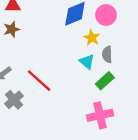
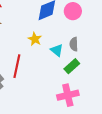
yellow star: (92, 38) -> (35, 39), moved
red line: (39, 81) -> (17, 66), turned 60

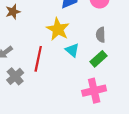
yellow star: (35, 39) -> (58, 29), size x1.5
cyan triangle: (57, 50) -> (72, 50), moved

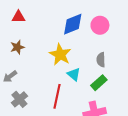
brown star: (13, 12) -> (17, 47), moved
red line: (38, 59) -> (57, 96), moved

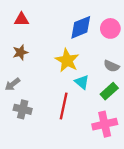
gray semicircle: (101, 60) -> (111, 66), turned -64
gray cross: (19, 99) -> (23, 109), turned -35

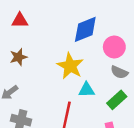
pink circle: (110, 28) -> (114, 47), moved
cyan triangle: (82, 82) -> (87, 90), turned -42

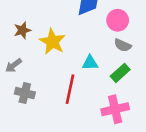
yellow star: (70, 66) -> (52, 42), moved

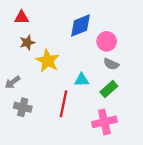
brown star: (22, 30) -> (27, 43), moved

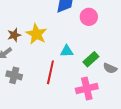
brown star: (27, 43) -> (14, 35), moved
gray semicircle: (111, 64) -> (110, 68), moved

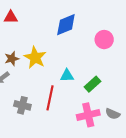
pink circle: (89, 17) -> (104, 40), moved
gray semicircle: (110, 68) -> (113, 114), moved
gray cross: (14, 75) -> (22, 105), moved

